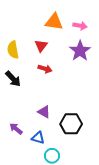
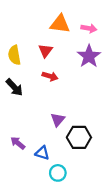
purple triangle: (44, 112) -> (58, 120), moved, turned 40

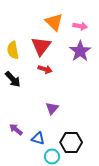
orange triangle: (60, 24) -> (54, 22), turned 36
red triangle: (46, 51) -> (41, 46), size x1.5
black hexagon: (79, 137) -> (71, 142), moved

